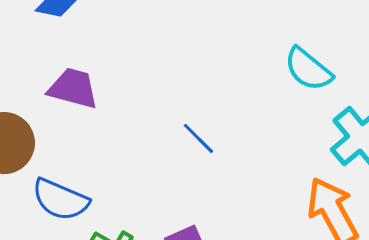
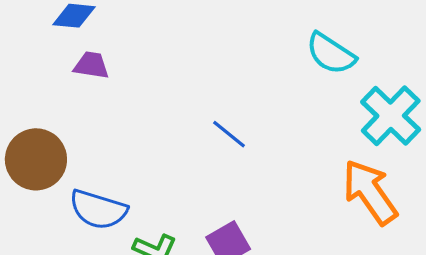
purple trapezoid: (73, 88) -> (91, 65), moved, size x0.7

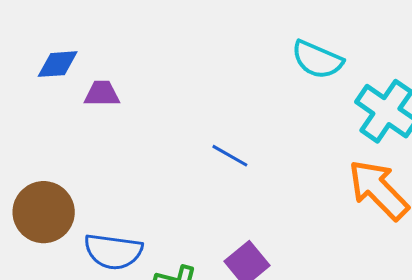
purple trapezoid: (91, 65) -> (102, 94), moved

